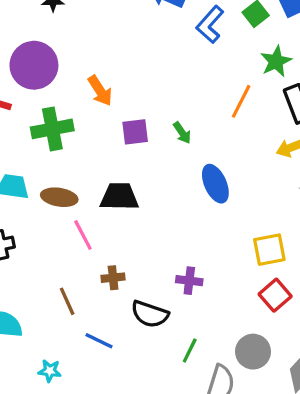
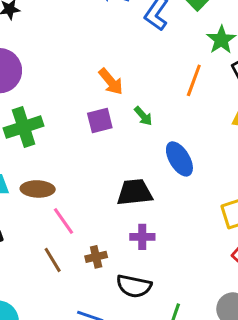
orange arrow: (100, 91) -> (111, 82), moved
black trapezoid: (119, 197) -> (135, 192), moved
purple cross: (189, 281) -> (142, 237), moved
brown line: (67, 301) -> (53, 260), moved

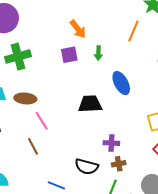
green arrow: (143, 116) -> (98, 53), turned 40
purple cross: (142, 237) -> (111, 143), moved
brown cross: (96, 257) -> (119, 164), moved

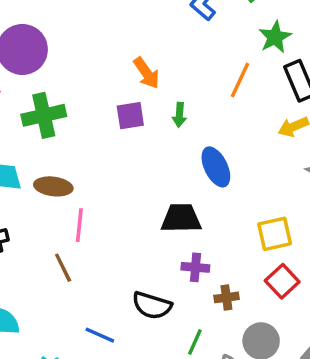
black trapezoid: (90, 104) -> (181, 218), moved
pink line: (42, 121) -> (79, 225), turned 36
brown cross: (119, 164) -> (226, 297), moved

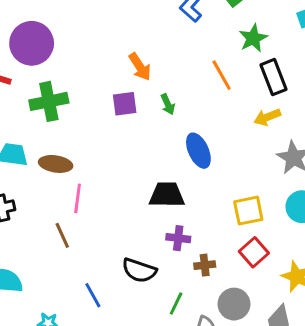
orange line: (240, 80) -> (222, 75), turned -56
green arrow: (179, 115) -> (168, 104), turned -30
blue line: (100, 335) -> (93, 295), turned 35

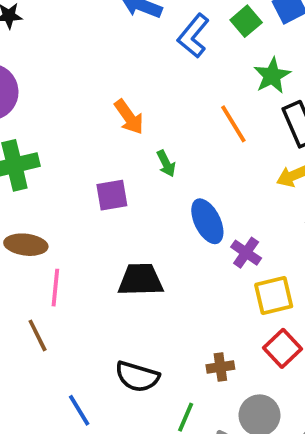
purple square: (125, 104) -> (112, 195), moved
black trapezoid: (167, 195) -> (141, 280), moved
purple cross: (178, 238) -> (246, 253), moved, turned 30

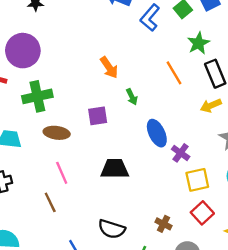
brown ellipse: (26, 245) -> (57, 133), moved
pink line: (55, 288) -> (62, 173), turned -30
brown cross: (220, 367) -> (163, 224), turned 35

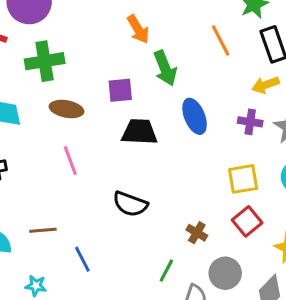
green arrow: (132, 97) -> (165, 68), size x1.6
purple cross: (181, 153) -> (250, 122), moved, turned -30
black trapezoid: (115, 169) -> (139, 132), moved
brown line: (50, 202) -> (43, 230), moved, turned -72
black semicircle: (112, 229) -> (130, 204), moved

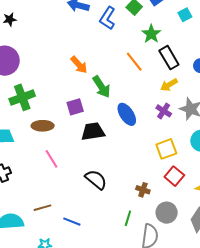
purple cross: (250, 122) -> (164, 111), turned 35
black semicircle: (130, 204) -> (96, 180), turned -150
blue line: (82, 259) -> (72, 222), turned -30

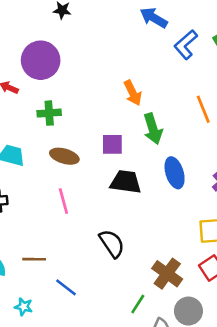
green cross: (22, 97) -> (49, 113), size x0.7
brown cross: (143, 190) -> (167, 274), size x1.6

